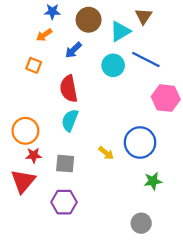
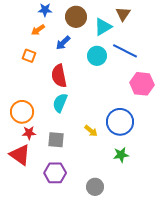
red triangle: (23, 181) -> (20, 155), turned -35
green star: (153, 181) -> (121, 155), moved
gray circle: (141, 223) -> (95, 187), moved

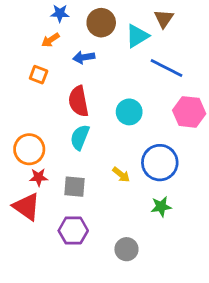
blue arrow: (63, 43) -> (84, 57), turned 35
cyan circle: (97, 56) -> (129, 112), moved

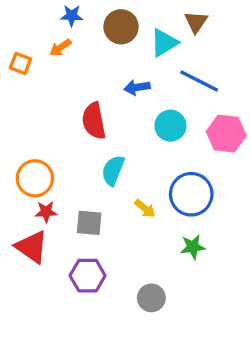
blue arrow: (84, 57) -> (137, 87), moved
orange square: (39, 75) -> (21, 63), moved
cyan circle: (129, 112) -> (170, 126), moved
cyan semicircle: (80, 137) -> (113, 170), moved

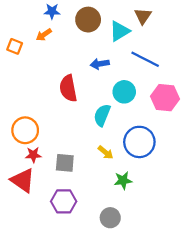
cyan semicircle: (113, 170) -> (102, 115), moved
green star: (193, 247) -> (123, 180), moved

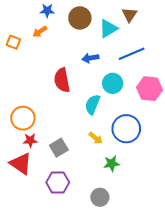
blue line: (145, 59) -> (132, 54), turned -50
gray square: (65, 163) -> (59, 148), turned -36

